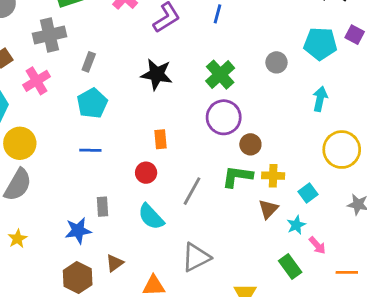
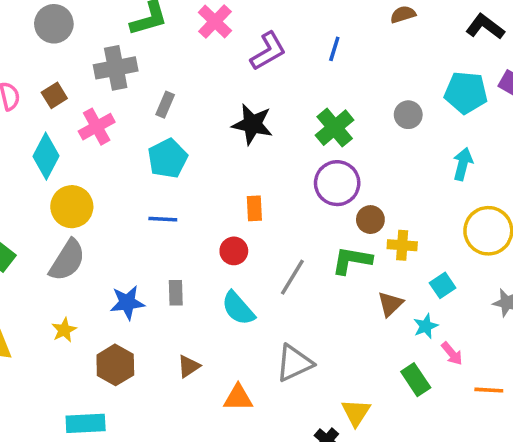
yellow cross: (273, 176) -> (402, 245), moved
blue star: (78, 231) -> (127, 303), moved
brown hexagon: (78, 278) -> (115, 365), moved

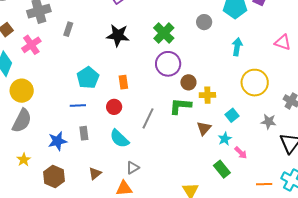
cyan pentagon: (168, 158) -> (88, 78), moved
blue line: (163, 219) -> (78, 106), moved
gray triangle: (294, 363) -> (133, 168), moved, size x0.6
orange line: (489, 390) -> (264, 184), moved

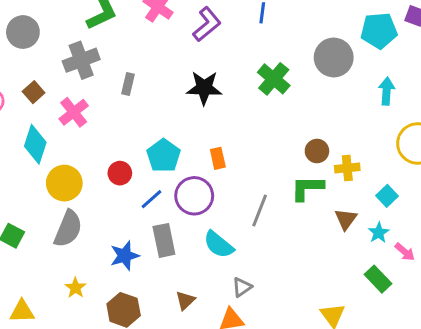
gray circle: (204, 22) -> (334, 57), size x1.6
purple circle: (168, 64) -> (194, 196), moved
blue line: (78, 106) -> (152, 199), turned -35
red circle: (114, 107) -> (120, 173), moved
gray rectangle: (84, 133) -> (164, 240), size x1.5

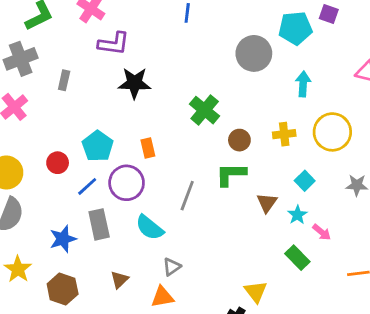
purple L-shape: (207, 24) -> (114, 44), moved, turned 48
green cross: (274, 79) -> (205, 110), moved
yellow cross: (347, 168) -> (284, 134), moved
yellow star: (75, 288) -> (18, 269), size x1.4

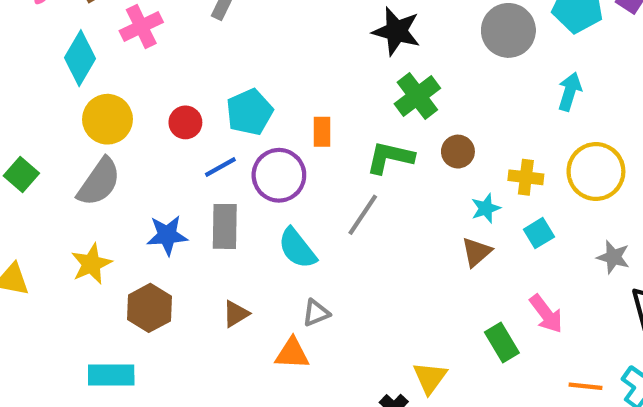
black star: (134, 83) -> (396, 31), moved
yellow cross: (284, 134) -> (526, 177), moved
green L-shape: (231, 174) -> (390, 157), moved
cyan star: (297, 215) -> (486, 208), moved
pink arrow: (322, 232) -> (546, 314), size x1.4

